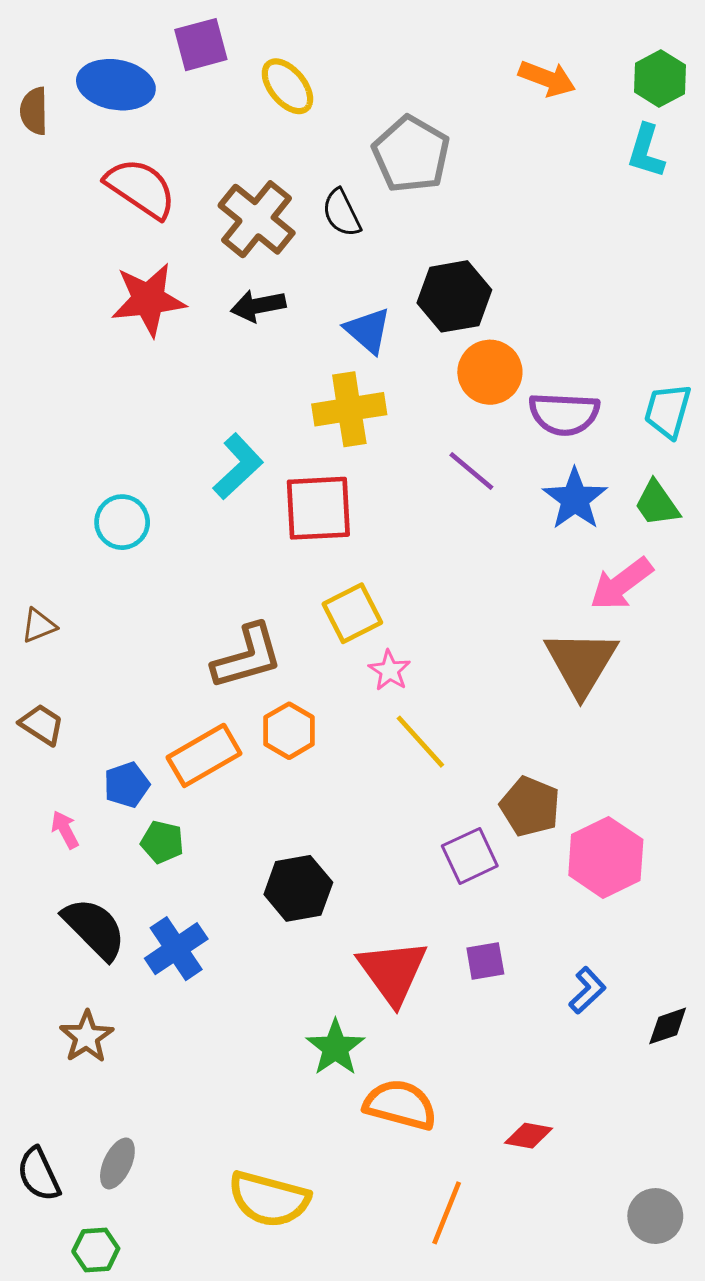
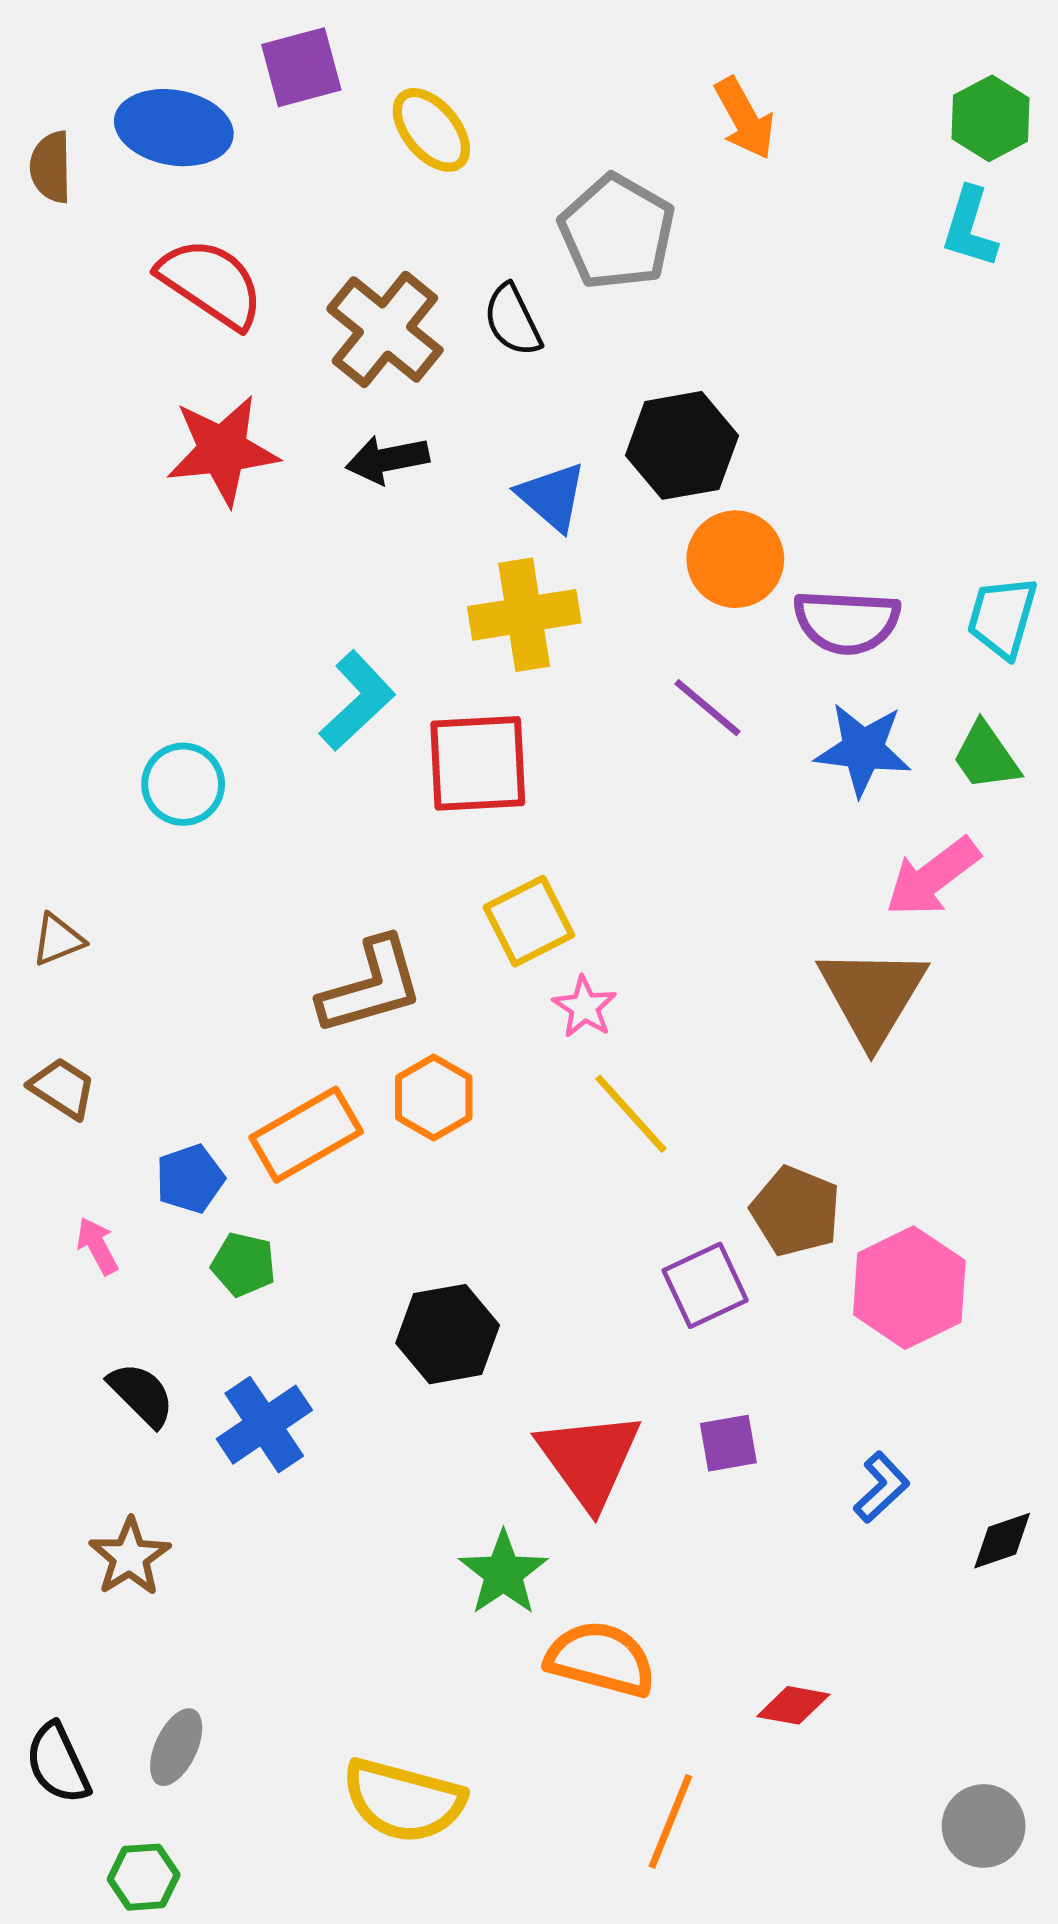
orange arrow: (547, 79) -> (745, 118), moved, turned 40
blue star: (575, 499) -> (863, 749), turned -30
black semicircle: (94, 929) -> (141, 1394), size x0.7

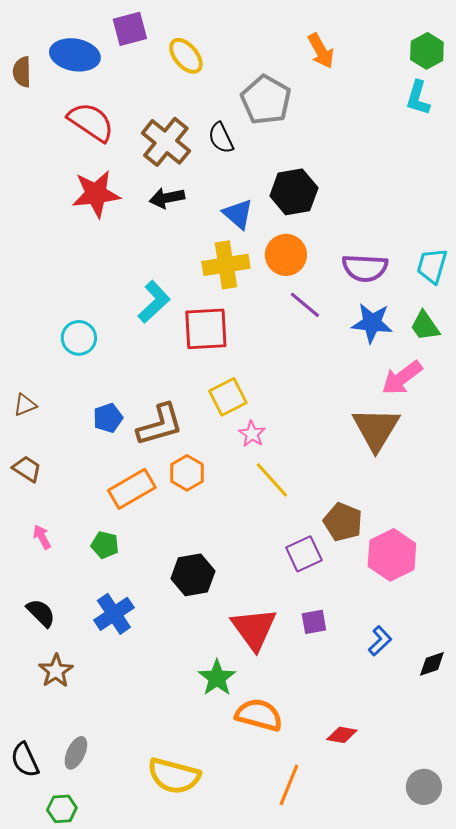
orange circle: (735, 559) -> (286, 255), moved
blue pentagon: (190, 1179) -> (108, 418), moved
black semicircle: (141, 1394) -> (41, 613), moved

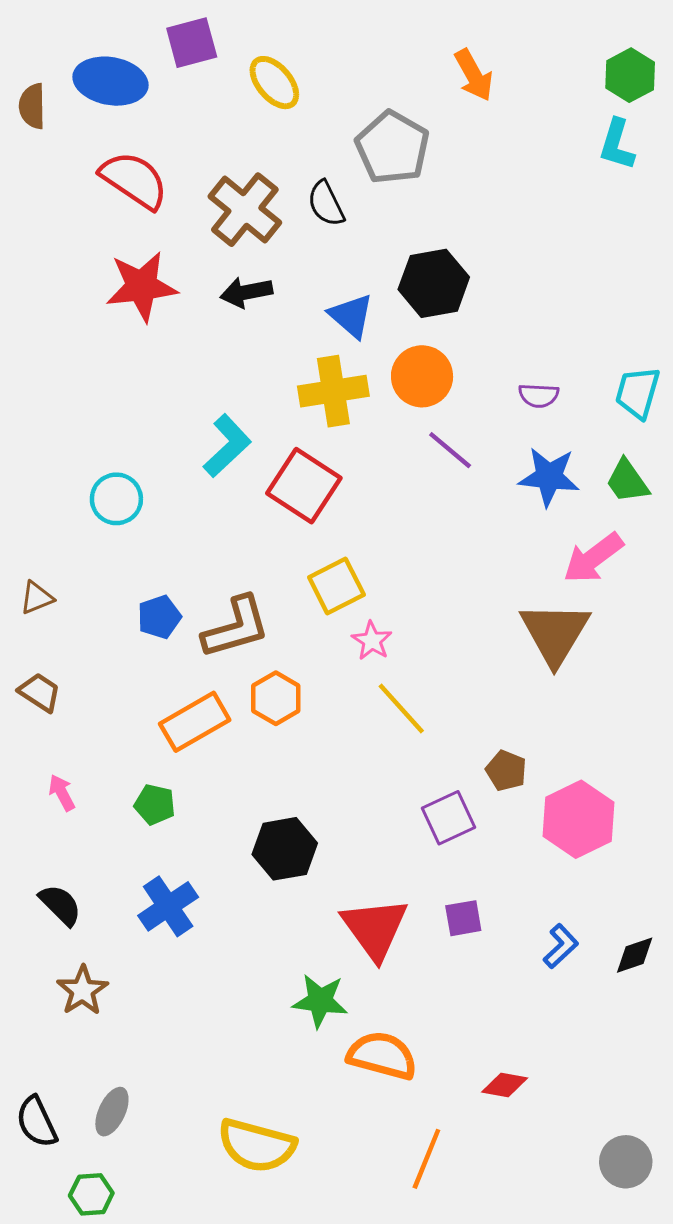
purple semicircle: (365, 268) -> (539, 396), size x0.6
red square: (206, 329) -> (304, 486), turned 36
brown pentagon: (343, 522) -> (506, 771), size x0.7
black diamond: (432, 664) -> (635, 955), moved
green star: (217, 678) -> (320, 1001), turned -30

